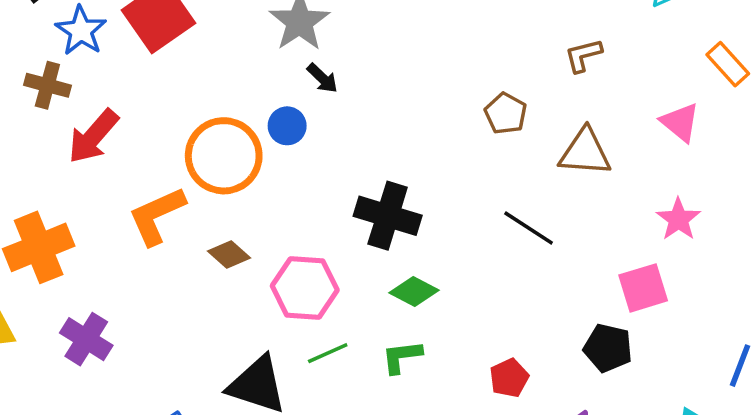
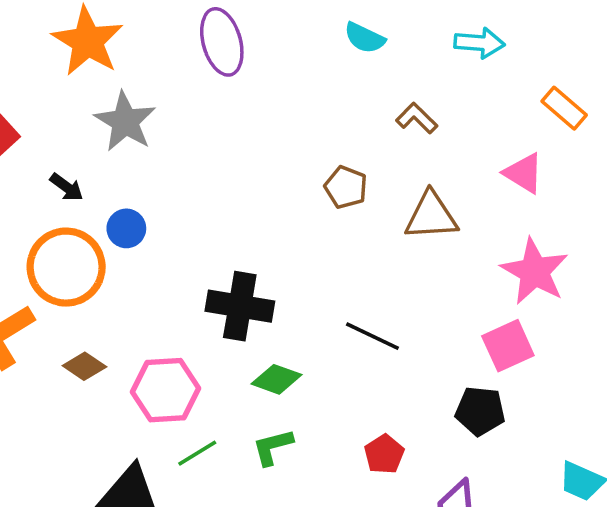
brown L-shape: (583, 55) -> (417, 118), turned 66
black arrow: (322, 78) -> (67, 187), moved
pink star: (678, 219) -> (535, 271), size x1.5
black line: (529, 228) -> (372, 336), moved

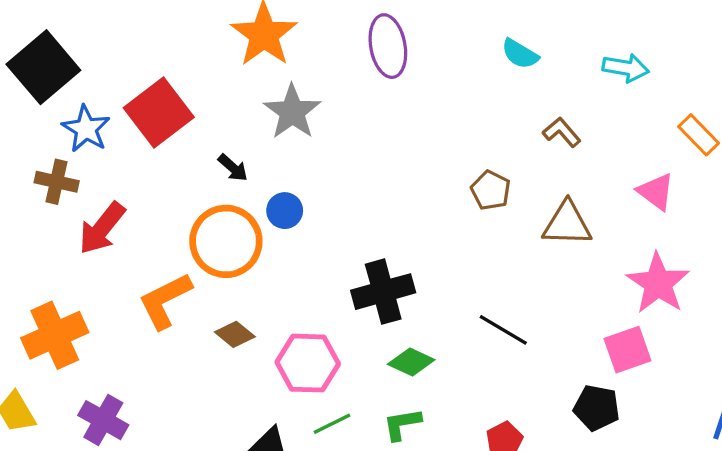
black cross: (240, 306) -> (383, 292), turned -30

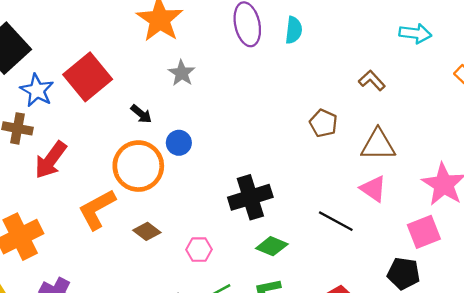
cyan semicircle: (520, 54) -> (294, 30), moved, turned -112
gray star: (292, 112) -> (182, 73), size x0.7
pink triangle: (656, 192) -> (373, 189), moved
pink hexagon: (308, 363) -> (199, 250), size x0.6

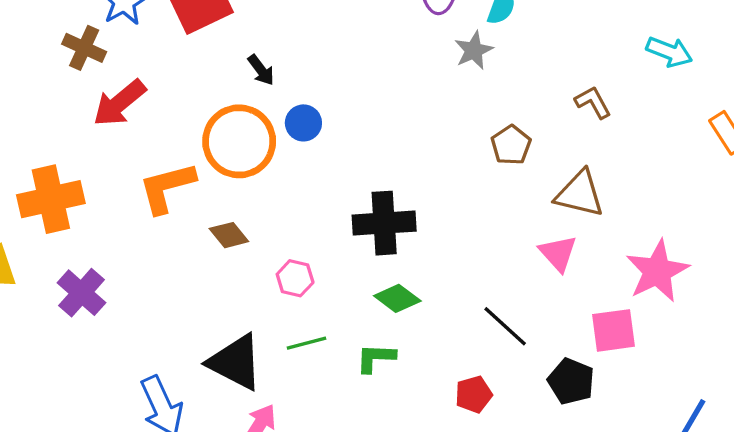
gray star: (182, 73) -> (474, 50), moved
black line: (336, 221) -> (505, 326), moved

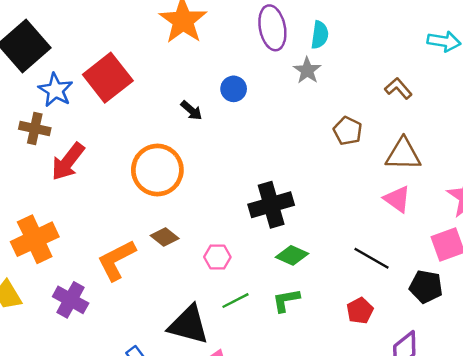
black arrow: (261, 70) -> (191, 110), moved
blue circle: (303, 123) -> (234, 89), moved
orange L-shape: (167, 187) -> (116, 260), moved

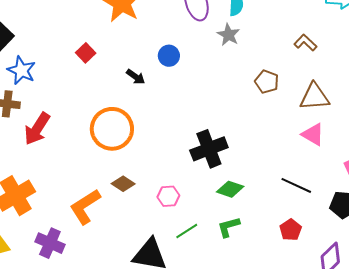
red square: (108, 78) -> (86, 53), moved, size x0.5

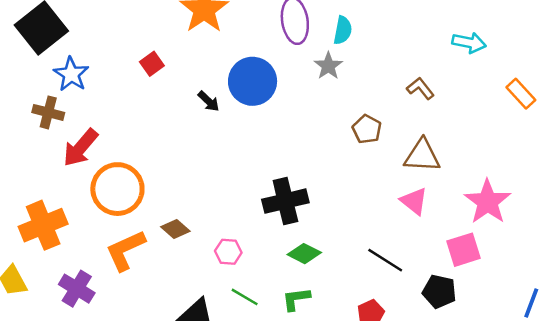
blue circle: (169, 56) -> (253, 81), size x1.8
orange circle: (112, 129) -> (117, 189), moved
green line: (187, 231) -> (245, 297), turned 55

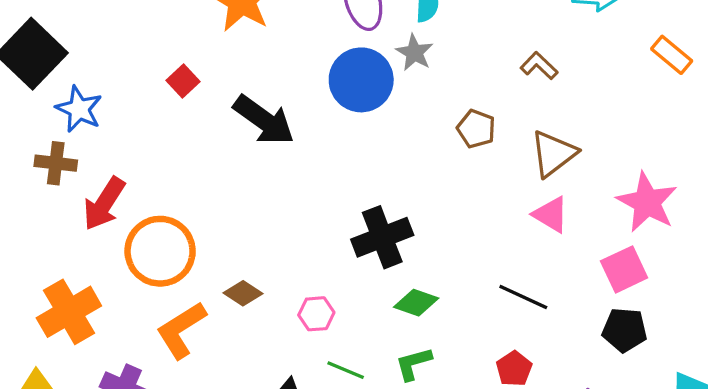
blue circle: (253, 81) -> (361, 80), moved
black arrow: (209, 101) -> (264, 120), size x2.0
brown triangle: (422, 156) -> (553, 154), turned -33
black pentagon: (439, 292) -> (625, 330), moved

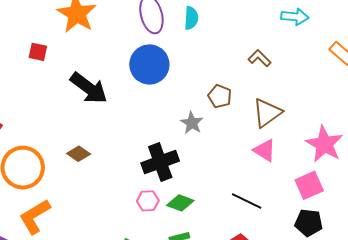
gray star: (414, 53) -> (192, 123), moved
red square: (183, 81) -> (38, 52), moved, turned -36
brown diamond: (243, 293) -> (79, 154), moved
pink hexagon: (316, 314) -> (148, 201), moved

